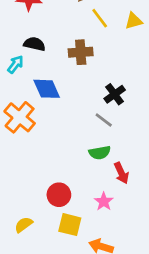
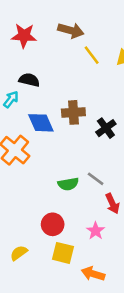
brown cross: (81, 52) -> (73, 112), moved
gray line: (104, 120) -> (96, 179), moved
green semicircle: (100, 153) -> (68, 184), moved

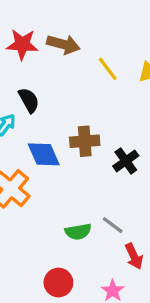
brown arrow: (71, 30) -> (63, 44), moved
black semicircle: (29, 80) -> (29, 100), turned 48

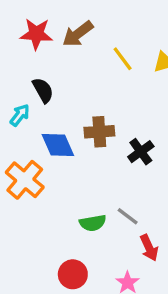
brown arrow: (63, 44) -> (78, 34), turned 128

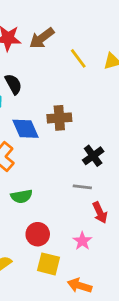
black cross: (141, 152) -> (93, 156), moved
gray line: (128, 216) -> (82, 187), turned -30
green semicircle: (93, 223) -> (21, 196), moved

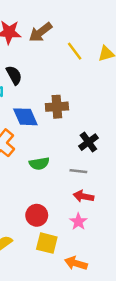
green semicircle: (21, 196) -> (39, 164), moved
red arrow: (100, 213) -> (83, 196), moved, turned 126

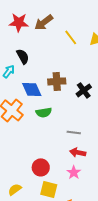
black cross: (88, 142) -> (84, 90), moved
green semicircle: (39, 164) -> (44, 112), moved

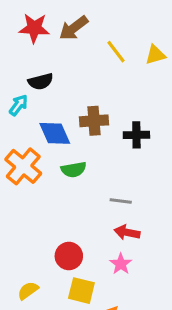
black semicircle: (23, 56) -> (41, 82), turned 105
black cross: (84, 90) -> (136, 135), turned 35

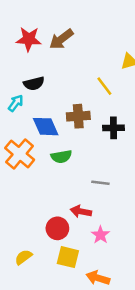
yellow line: (116, 52) -> (104, 86), moved
red arrow: (127, 232) -> (81, 211), moved

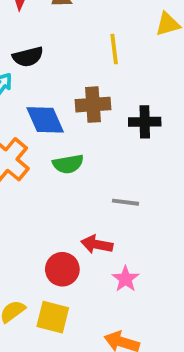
yellow line: (104, 86) -> (114, 49), moved, turned 30
yellow square: (68, 257) -> (53, 317), moved

